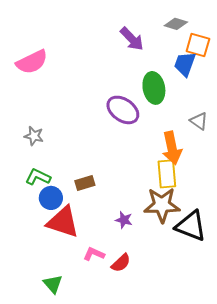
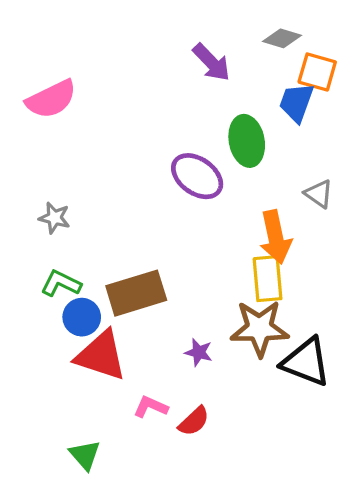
brown rectangle: (85, 183) -> (136, 293), size x1.8

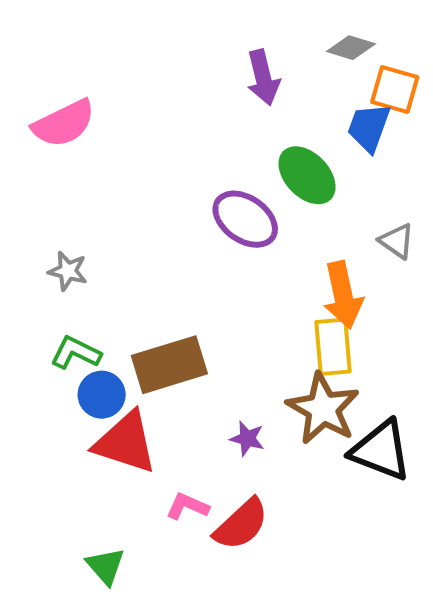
purple arrow: (211, 62) -> (263, 78), turned 30
green ellipse: (247, 141) -> (307, 175), turned -33
brown star: (260, 328) -> (323, 409), turned 30
red semicircle: (194, 421) -> (241, 524), size x1.4

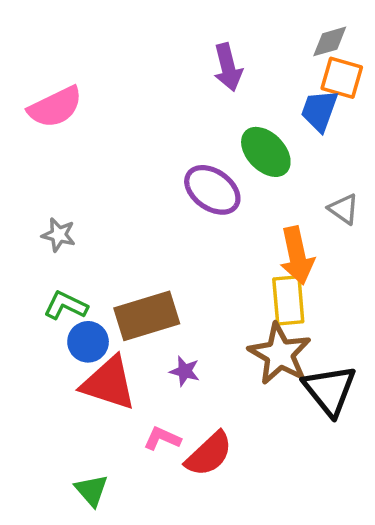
gray diamond: (351, 48) -> (330, 41), moved, turned -33
purple star: (247, 439) -> (185, 371), moved
black triangle: (381, 450) -> (330, 390), turned 30

